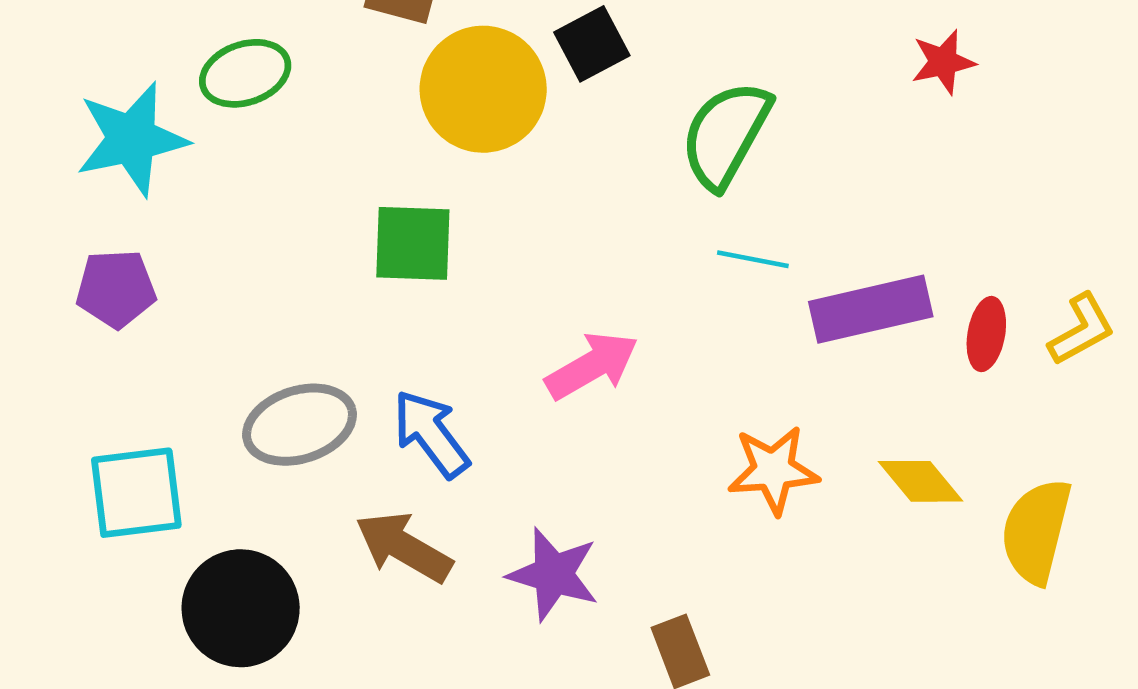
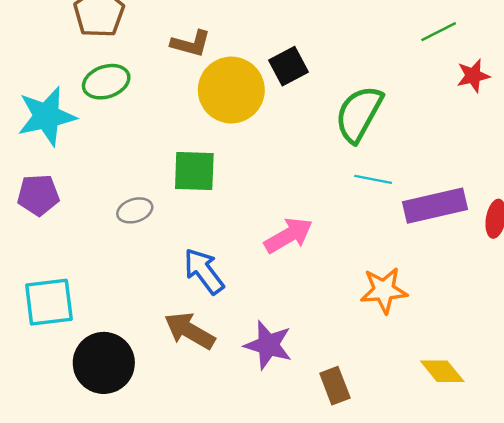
gray ellipse: (300, 425) -> (135, 210), moved, size x0.6
yellow diamond: (921, 481) -> (442, 371), moved

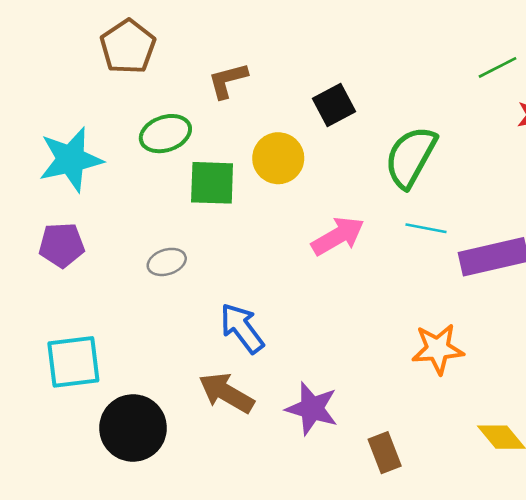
brown L-shape: (191, 44) -> (228, 80), turned 150
green ellipse: (106, 82) -> (165, 134), moved
yellow circle: (231, 90) -> (278, 158), moved, size x0.7
green square: (194, 171) -> (212, 183), moved
pink arrow: (288, 235) -> (338, 236), moved

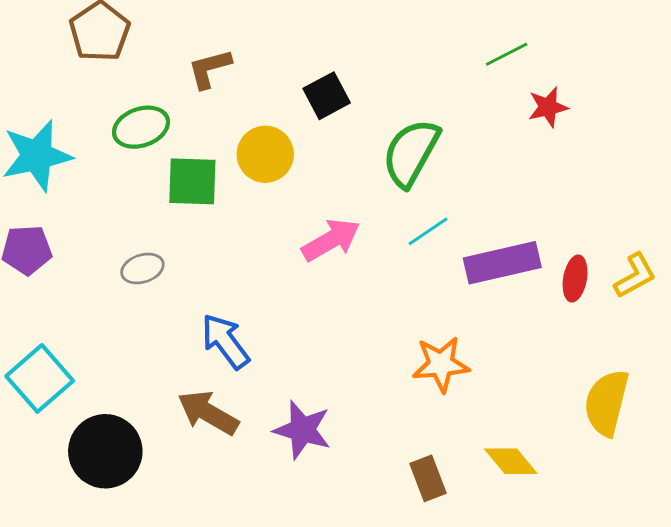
cyan line: (426, 228) -> (428, 231), turned -45
cyan square: (73, 362) -> (40, 378), turned -34
brown rectangle: (385, 453) -> (428, 478), moved

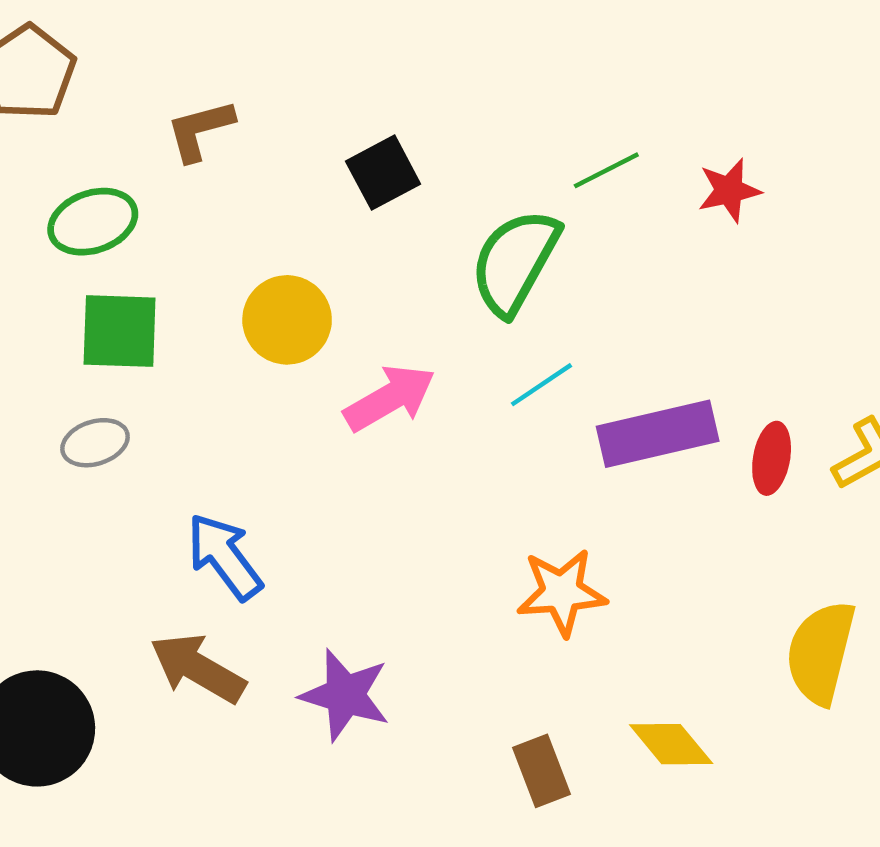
green line: (507, 54) -> (606, 170), moved
yellow circle: (265, 154) -> (287, 320), moved
green square: (192, 181) -> (120, 331), moved

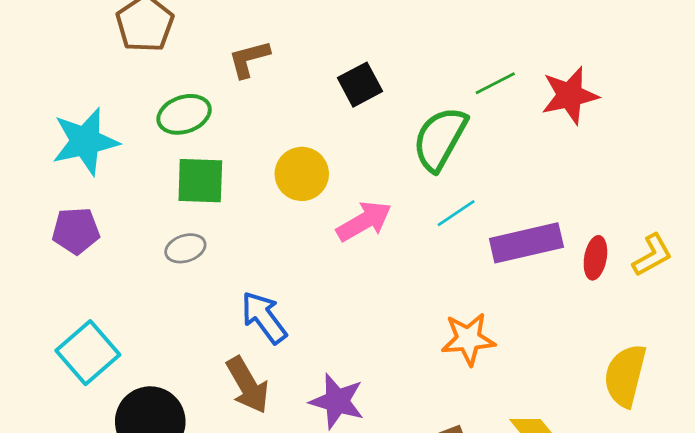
red star: (729, 190) -> (570, 95), size x1.5
brown arrow: (198, 668) -> (248, 385), turned -150

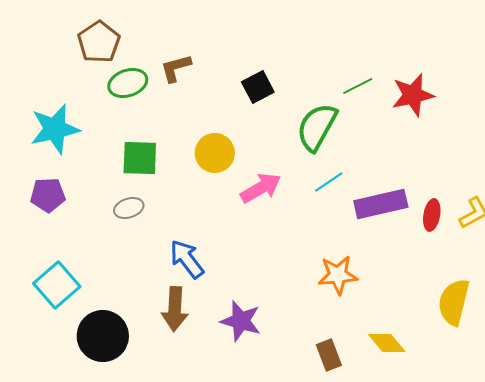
green ellipse: (184, 114) -> (128, 83), moved
brown arrow: (248, 385) -> (175, 309), turned 33

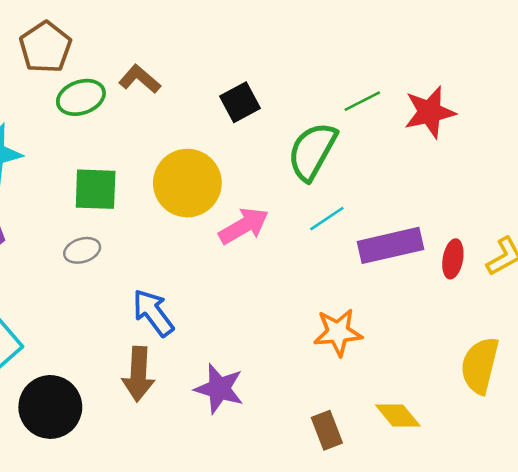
brown L-shape: (176, 68) -> (140, 79), turned 56
yellow circle: (215, 153) -> (187, 183), size x1.4

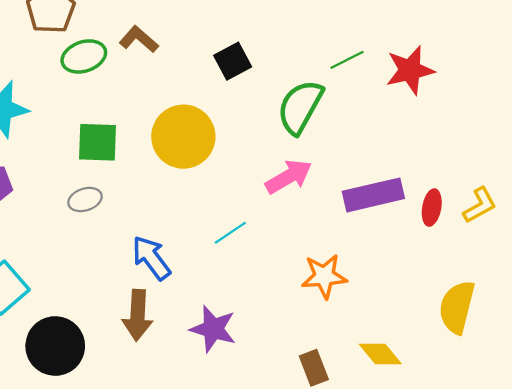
cyan line: (327, 219) -> (230, 233), moved
pink arrow: (244, 226) -> (289, 177), moved

